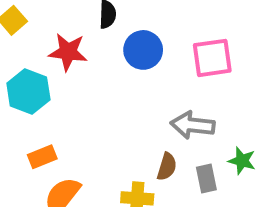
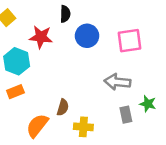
orange rectangle: (42, 157) -> (15, 92), moved
brown semicircle: (167, 167) -> (63, 107), moved

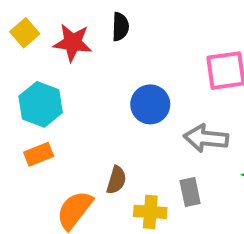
blue circle: (87, 36) -> (150, 104), moved
red star: (41, 37) -> (73, 43), moved
gray rectangle: (126, 115) -> (190, 192), moved

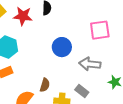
gray rectangle: (190, 192) -> (82, 91), turned -40

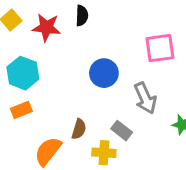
gray arrow: (90, 64) -> (145, 98), turned -120
gray rectangle: (82, 91) -> (122, 131), moved

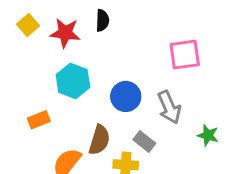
cyan hexagon: (23, 73) -> (73, 81), moved
blue circle: (104, 73) -> (126, 96), moved
brown semicircle: (79, 129) -> (99, 140), size x1.4

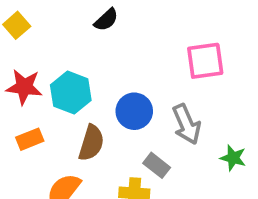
black semicircle: (102, 20) -> (106, 20), turned 45
red star: (65, 33) -> (24, 87), moved
brown semicircle: (99, 140) -> (91, 143), moved

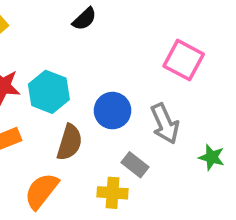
pink square: (205, 61) -> (184, 60), turned 36

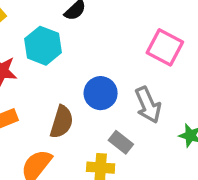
cyan hexagon: (49, 92) -> (43, 46), moved

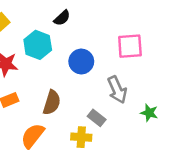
pink square: (165, 47) -> (130, 46), turned -32
blue circle: (101, 93) -> (81, 62), moved

